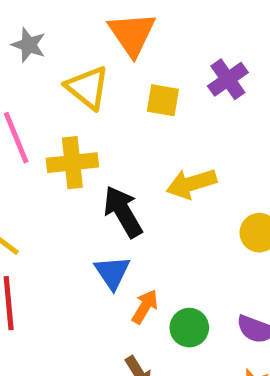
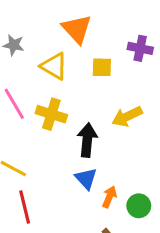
purple cross: (228, 79) -> (140, 48), turned -35
yellow cross: (72, 163) -> (51, 114), turned 32
black arrow: (123, 212) -> (87, 140), turned 44

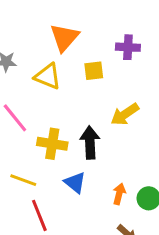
orange triangle: (77, 29) -> (64, 37), turned 32
yellow cross: (51, 114) -> (52, 144), moved
blue triangle: (86, 179) -> (75, 183), moved

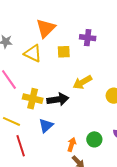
black arrow: (90, 142) -> (58, 99), turned 80
blue triangle: (75, 183) -> (46, 126), turned 35
orange arrow: (119, 194) -> (72, 144), moved

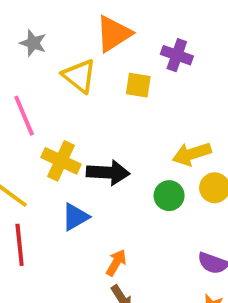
purple cross: (88, 38) -> (177, 55), moved
yellow arrow: (82, 82) -> (192, 154), moved
green circle: (94, 139) -> (169, 196), moved

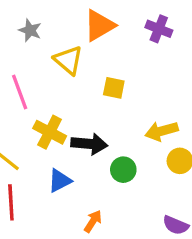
purple cross: (177, 55) -> (159, 29), moved
yellow square: (138, 85) -> (114, 88), moved
green circle: (169, 196) -> (123, 170), moved

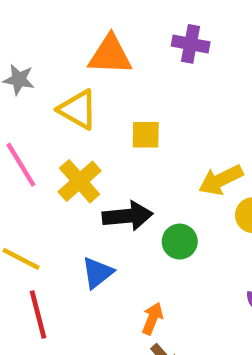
orange triangle: (99, 25) -> (110, 55), turned 44
yellow cross: (50, 132) -> (80, 181), moved, turned 32

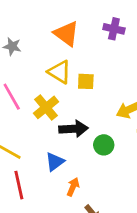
orange triangle: (110, 55) -> (66, 34), turned 32
yellow triangle: (78, 110) -> (59, 72), moved
orange arrow: (152, 318) -> (73, 187), moved

